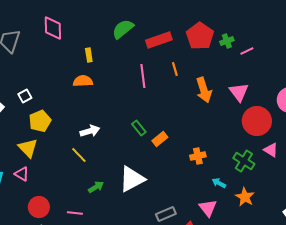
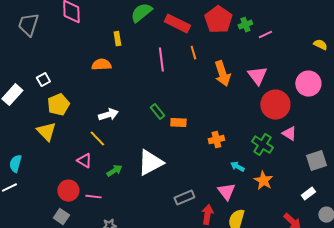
red rectangle: (159, 40) -> (177, 24), turned 45
yellow rectangle: (89, 55) -> (117, 39), moved
orange rectangle: (160, 139) -> (178, 123), turned 42
pink triangle: (22, 174) -> (84, 161), moved
red circle: (39, 207) -> (68, 191), moved

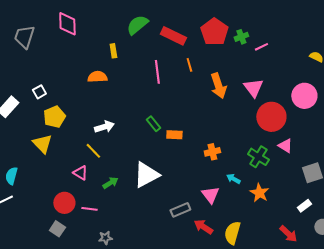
pink triangle: (226, 192) -> (210, 195), moved
red arrow: (207, 215) -> (203, 227), turned -66

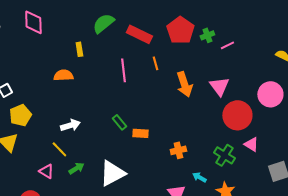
green arrow: (110, 183) -> (76, 168), moved

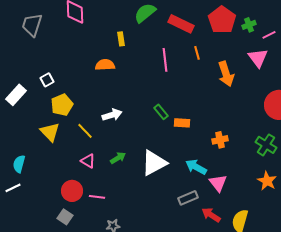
pink triangle: (219, 86) -> (258, 58), moved
yellow line: (59, 149) -> (85, 131), moved
cyan arrow: (199, 177) -> (196, 167), moved, size x1.5

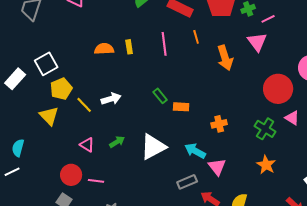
yellow rectangle: (121, 39) -> (129, 47), moved
white square: (47, 80) -> (46, 64), size x1.6
yellow line: (85, 131) -> (84, 105), moved

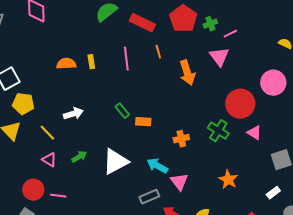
yellow pentagon: (61, 89) -> (23, 104), turned 30
yellow line: (84, 105) -> (47, 133), moved
green cross: (265, 129) -> (218, 131), moved

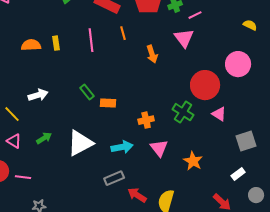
orange arrow: (187, 73) -> (152, 54), size x0.7
cyan arrow: (157, 166) -> (122, 147), turned 140
pink triangle: (179, 182) -> (159, 148), moved

